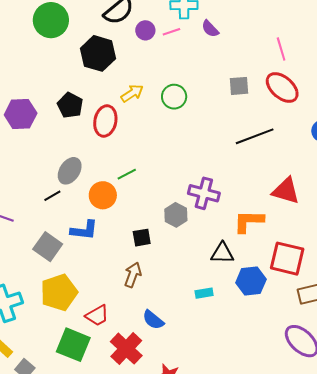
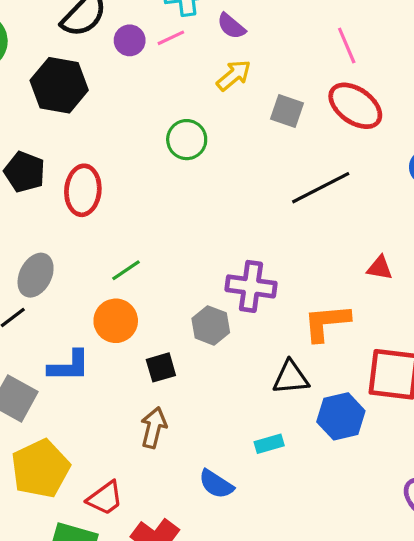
gray square: (239, 86) -> (287, 111), turned 30
yellow arrow: (132, 93) -> (234, 75), moved
red triangle: (286, 191) -> (380, 268), size x0.6
orange circle: (103, 195) -> (116, 321), moved
blue semicircle: (153, 320) -> (216, 484), moved

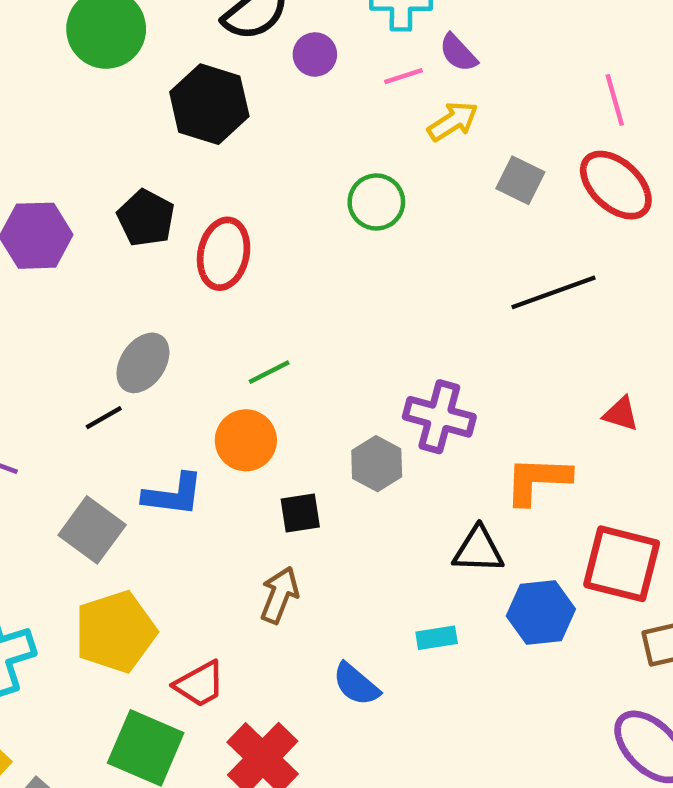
pink line: (171, 38) -> (403, 76), moved

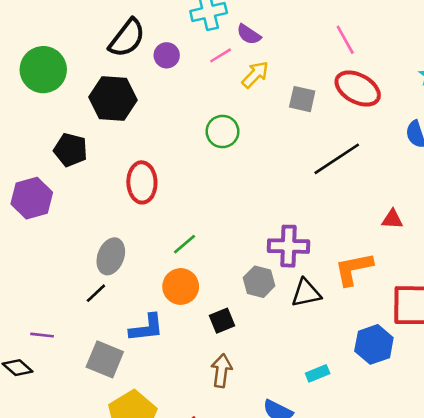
black pentagon: (146, 218) -> (71, 150), moved
black triangle: (478, 550) -> (306, 293), moved

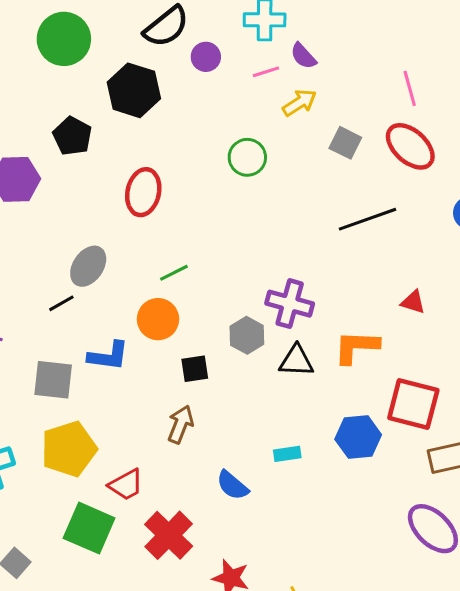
gray square: (105, 359) -> (53, 380), turned -30

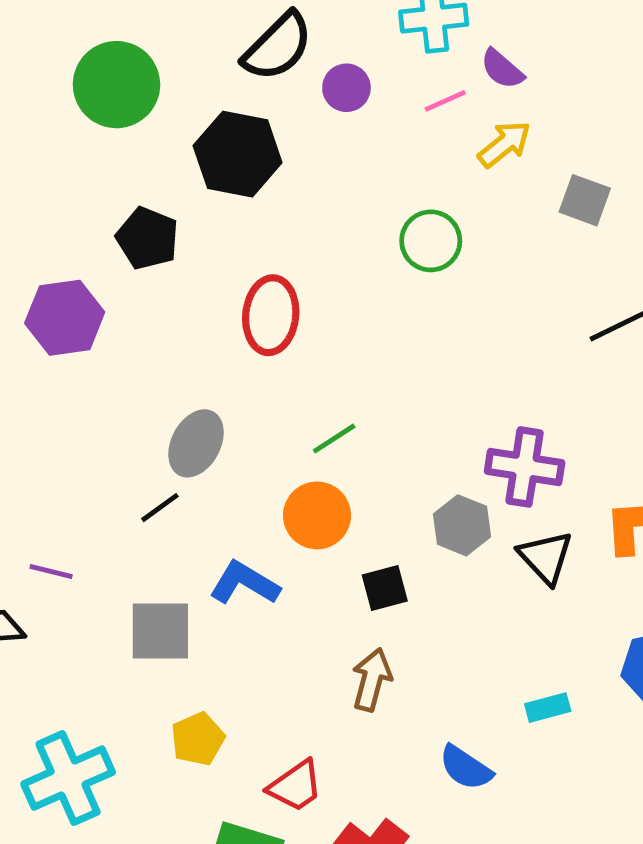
blue L-shape: (108, 356) -> (244, 583), turned -150
black triangle: (296, 361) -> (546, 557), turned 51
yellow pentagon: (69, 449) -> (198, 739), size x0.6

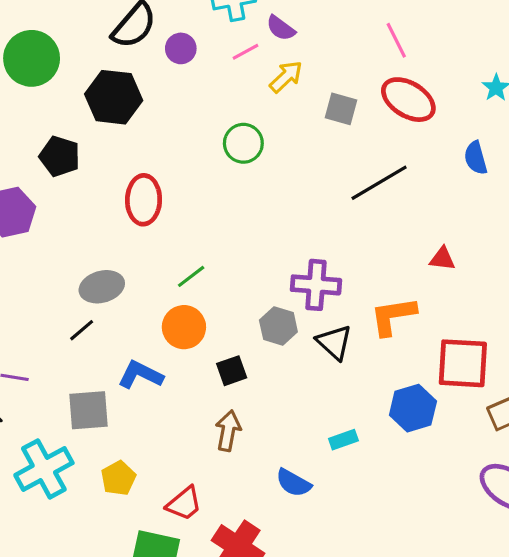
gray ellipse: (196, 443) -> (102, 287), turned 51
cyan cross: (68, 778) -> (44, 469), moved

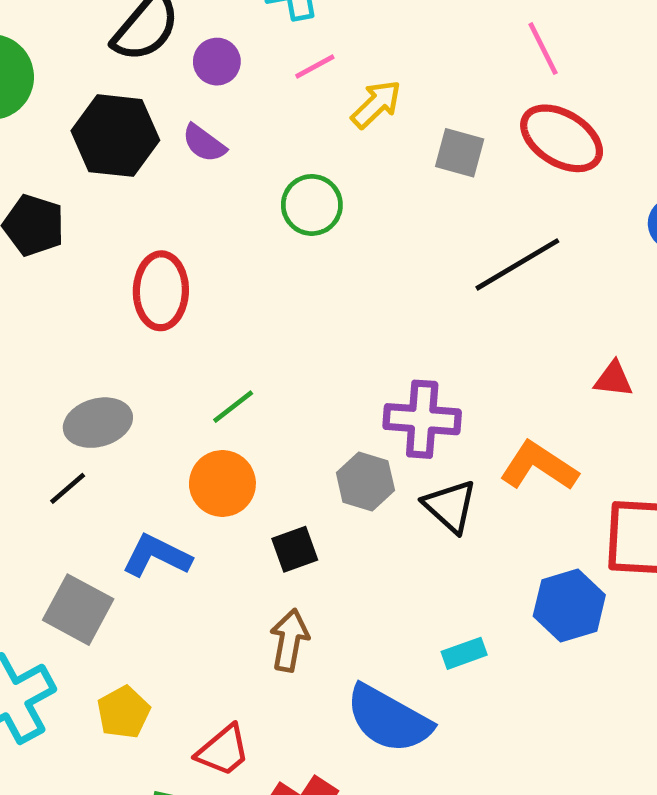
purple semicircle: (281, 28) -> (204, 143), moved
orange L-shape: (393, 316) -> (539, 466), turned 42
gray square: (88, 410) -> (78, 610), turned 33
blue semicircle: (293, 483) -> (389, 719), size x1.6

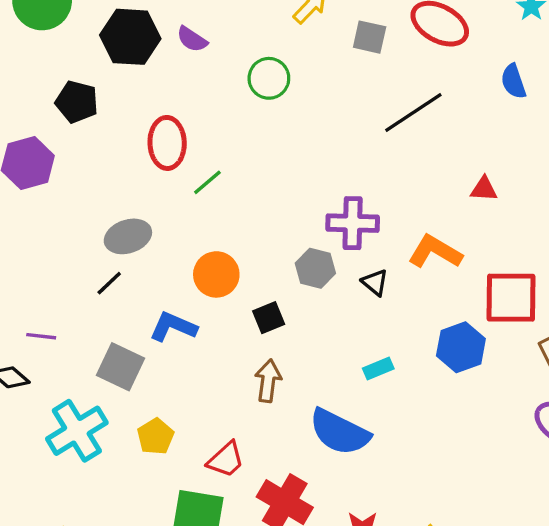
green line: (233, 407) -> (207, 182), moved
black triangle: (450, 506) -> (375, 282), size x0.7
cyan rectangle: (464, 653) -> (378, 369), moved

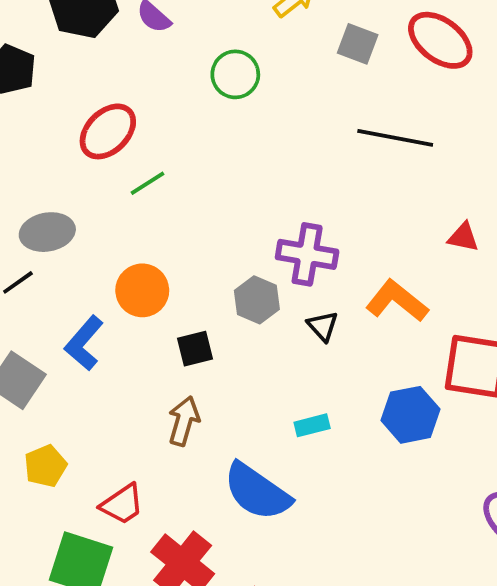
black line: (413, 113) -> (395, 138), turned 36
red ellipse: (167, 143) -> (108, 131), turned 39
blue L-shape: (173, 327) -> (84, 343), turned -81

